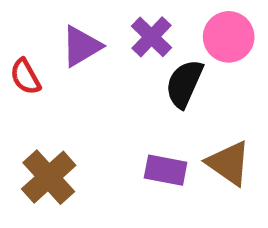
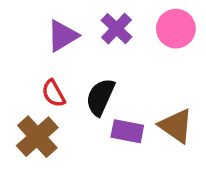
red semicircle: (25, 77) -> (53, 93), moved
black semicircle: (184, 84) -> (100, 97), moved

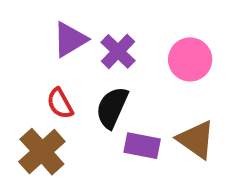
purple cross: (117, 29) -> (118, 51), moved
pink circle: (176, 29) -> (190, 59), moved

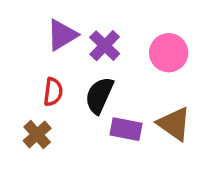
red semicircle: (60, 104) -> (53, 92), turned -144
brown cross: (42, 152) -> (37, 135), size x0.7

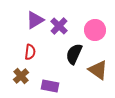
black semicircle: (99, 95) -> (74, 54), moved
purple rectangle: (126, 129) -> (50, 86), moved

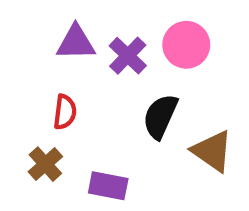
purple triangle: (35, 20) -> (76, 43), turned 30
pink circle: (95, 30) -> (186, 45), moved

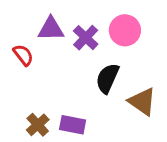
red semicircle: (65, 112) -> (23, 55), moved, turned -45
brown cross: (45, 164) -> (38, 125), moved

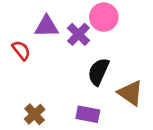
pink circle: (125, 30) -> (104, 17), moved
purple rectangle: (73, 125) -> (88, 114), moved

